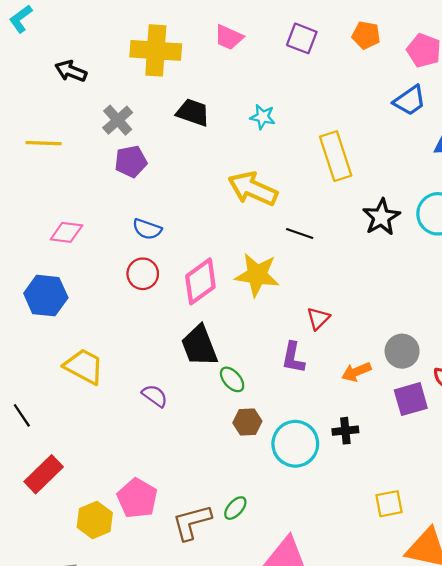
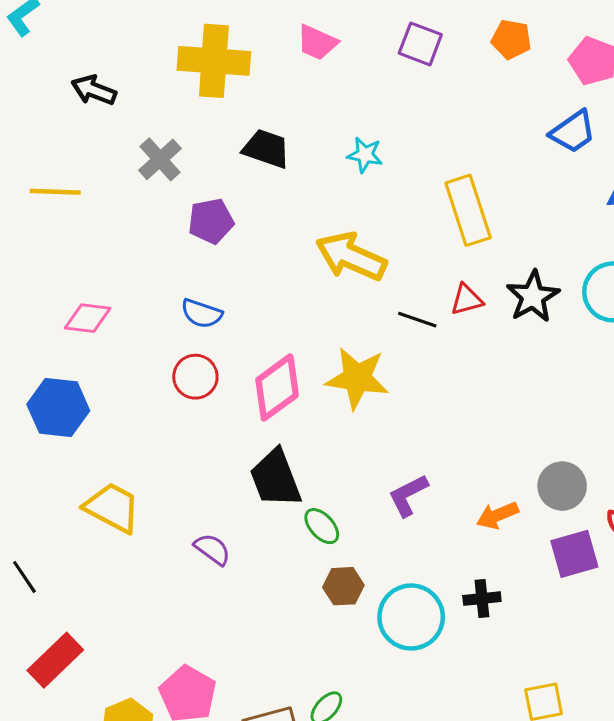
purple pentagon: (131, 162) -> (211, 221), moved
red triangle: (318, 318) -> (467, 300), moved, turned 30
purple L-shape: (293, 358) -> (408, 495), turned 52

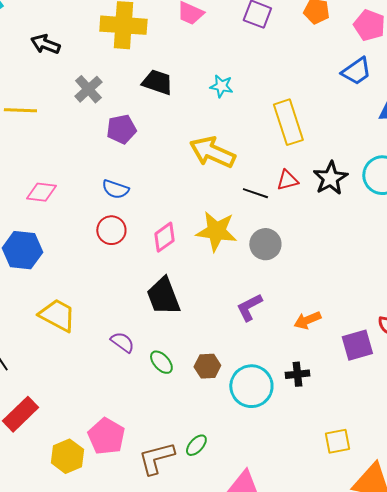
pink diamond: (277, 387) -> (164, 237), size x0.7
gray circle: (562, 486) -> (265, 244), moved
green ellipse: (322, 526) -> (161, 362), moved

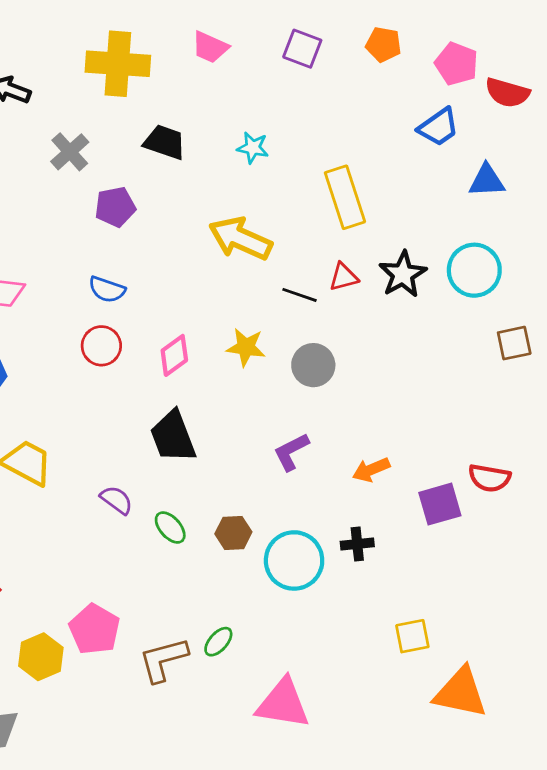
yellow star: (216, 231) -> (246, 347), size x0.7

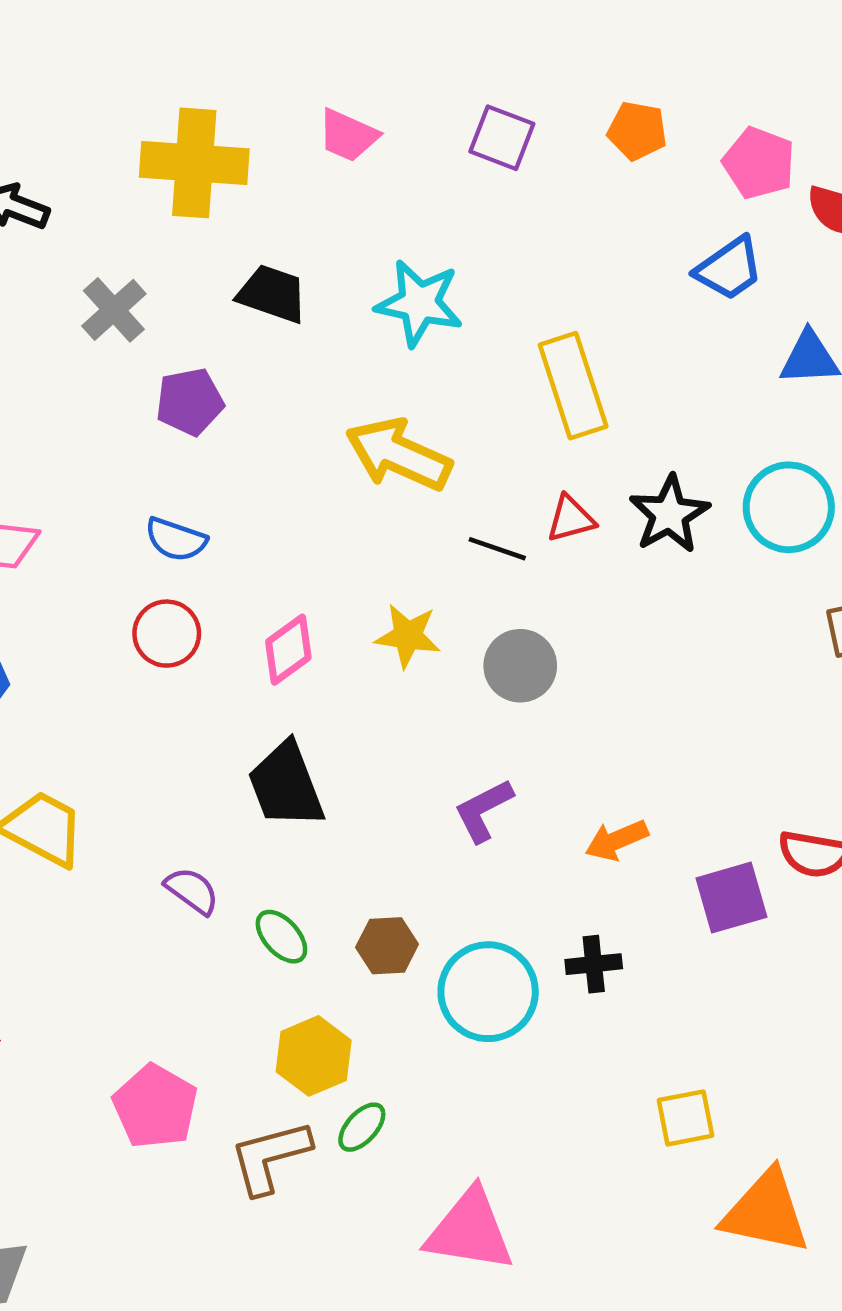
cyan star: (253, 148) -> (419, 303), size x1.6
yellow hexagon: (41, 657) -> (314, 1056), moved

